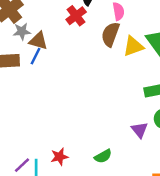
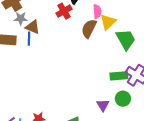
yellow triangle: (133, 46) -> (108, 22), moved, turned -30
blue line: (35, 56) -> (29, 39), turned -32

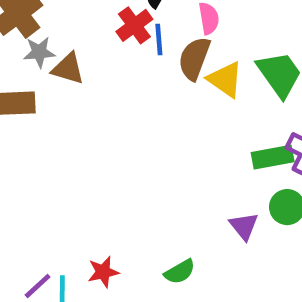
yellow triangle: (108, 22) -> (225, 79), moved, turned -36
blue line: (29, 39) -> (159, 40), moved

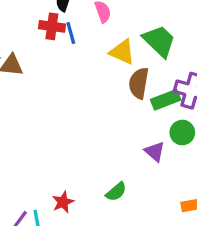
red cross: (134, 25) -> (52, 26), turned -35
brown semicircle: (194, 58) -> (139, 83), moved

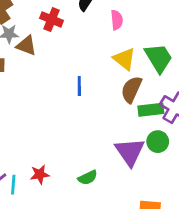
red cross: (52, 26) -> (52, 19), moved
blue line: (71, 33) -> (79, 86), moved
purple triangle: (155, 152) -> (130, 152), size x1.6

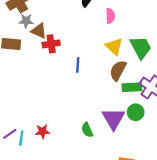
red cross: (52, 19) -> (51, 44), moved, turned -35
green semicircle: (88, 178) -> (87, 130), moved, turned 88

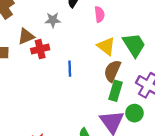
gray star: (26, 21) -> (53, 20), moved
brown triangle: (39, 31) -> (26, 36), turned -42
green rectangle: (132, 87) -> (115, 91), moved, turned -66

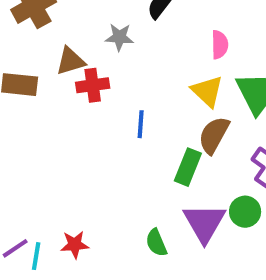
pink semicircle: (99, 14) -> (220, 45), moved
green rectangle: (115, 91) -> (188, 167), moved

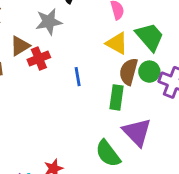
gray star: (119, 37) -> (49, 22), size x1.4
green circle: (245, 212) -> (149, 72), moved
green semicircle: (156, 243) -> (108, 154), size x1.5

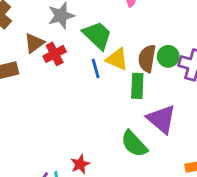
green trapezoid: (150, 37) -> (97, 35), moved
yellow triangle: (117, 43) -> (117, 59), moved

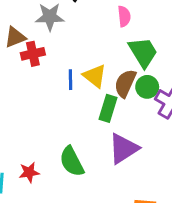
green trapezoid: (97, 35) -> (143, 52), moved
purple triangle: (161, 119) -> (124, 149), turned 32
green semicircle: (134, 144) -> (72, 162), moved

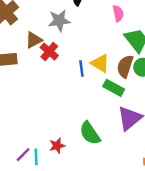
red cross: (33, 54) -> (49, 51), turned -30
green rectangle: (108, 108) -> (114, 88), turned -72

